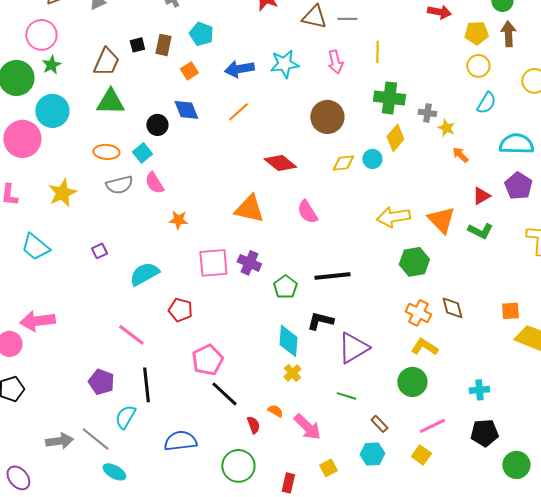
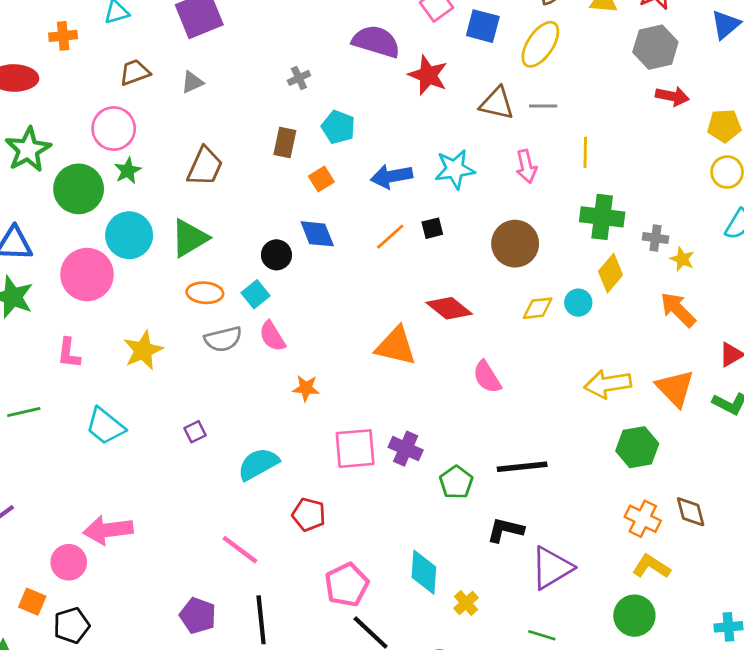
black square: (137, 45) -> (432, 228), moved
green triangle: (110, 102) -> (189, 238), moved, turned -32
orange arrow: (460, 155) -> (678, 310), moved, size x1.6
orange triangle: (249, 209) -> (396, 346), moved
cyan diamond: (288, 341) -> (424, 572), moved

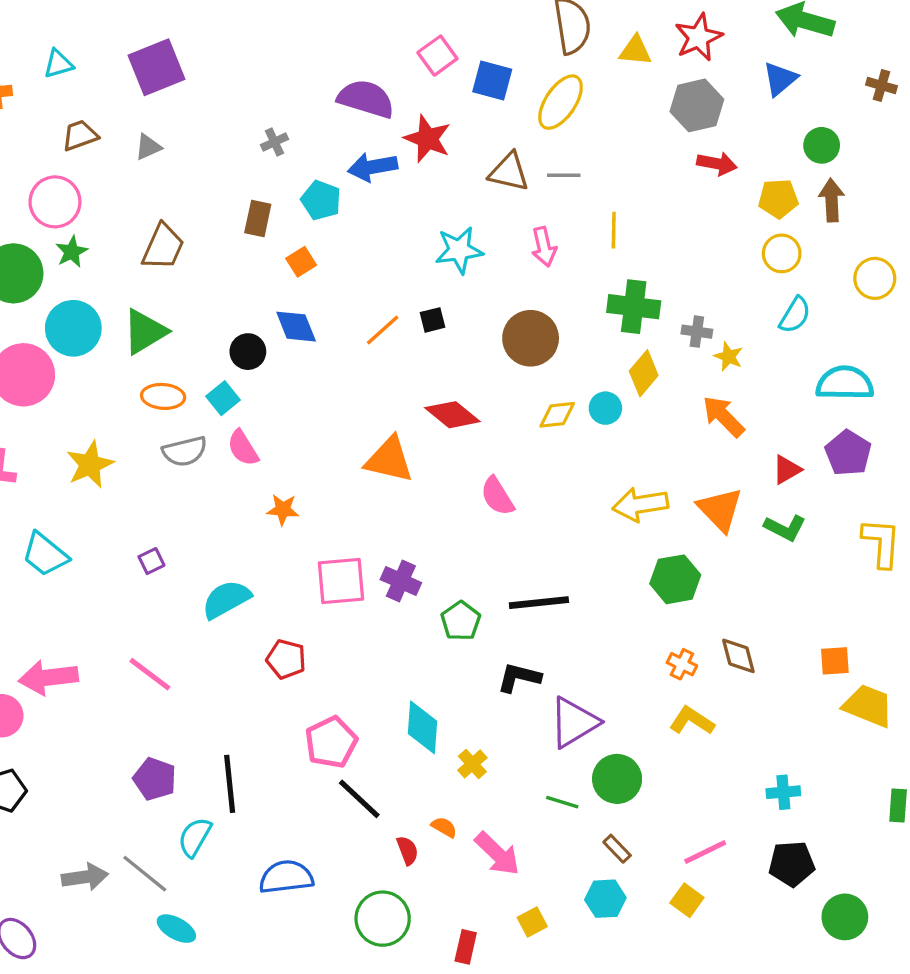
blue arrow: (392, 176) -> (373, 167), moved
orange cross: (643, 519) -> (682, 664), size x0.7
pink line: (240, 550) -> (150, 674), moved
green circle: (634, 616) -> (617, 779), moved

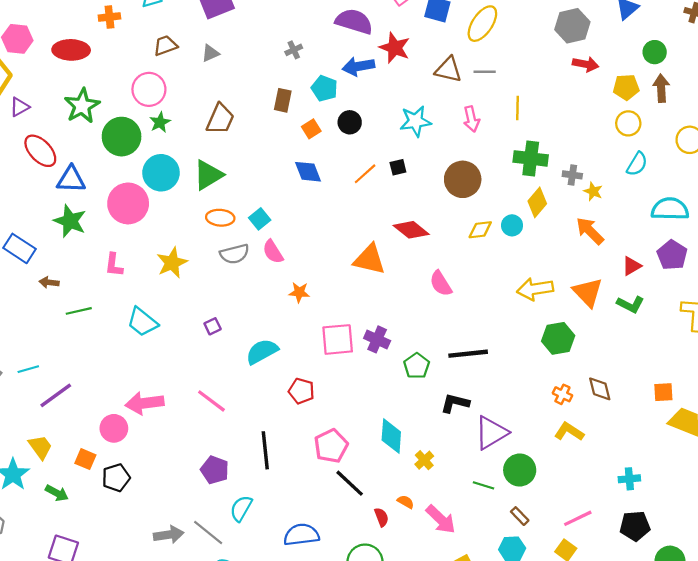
black circle: (248, 352) -> (350, 122), moved
black line: (230, 784) -> (265, 450), moved

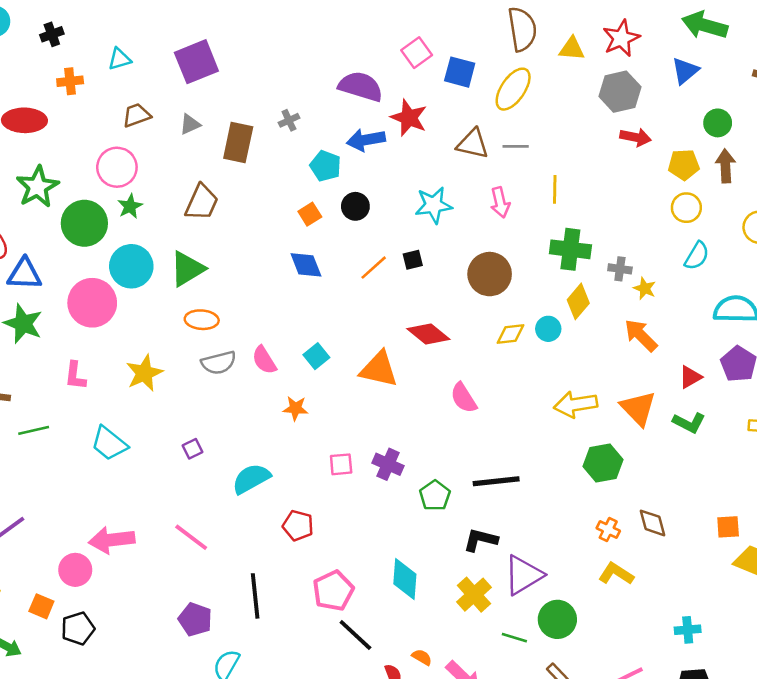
brown rectangle: (283, 100) -> (238, 142), moved, size x1.4
cyan square: (260, 219) -> (316, 356), moved
pink square: (338, 339) -> (341, 464), size x0.6
yellow cross: (424, 460) -> (474, 595), moved, size x1.5

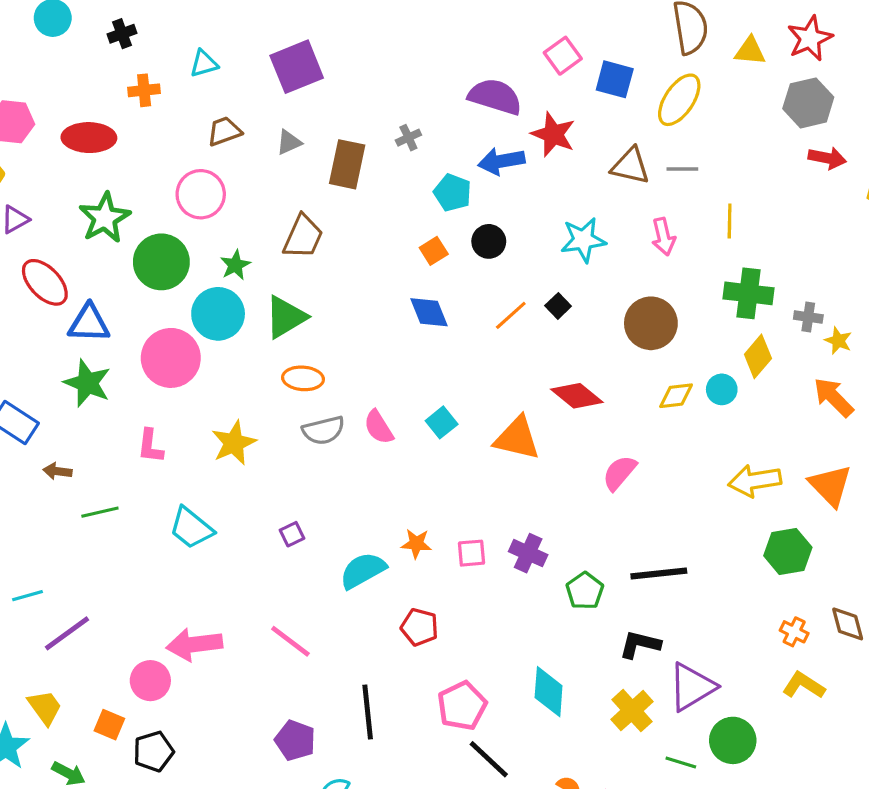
green star: (130, 206) -> (235, 265), moved
black square: (413, 260) -> (558, 306), turned -30
pink semicircle: (464, 398) -> (619, 473), turned 72
orange star: (295, 408) -> (416, 544), moved

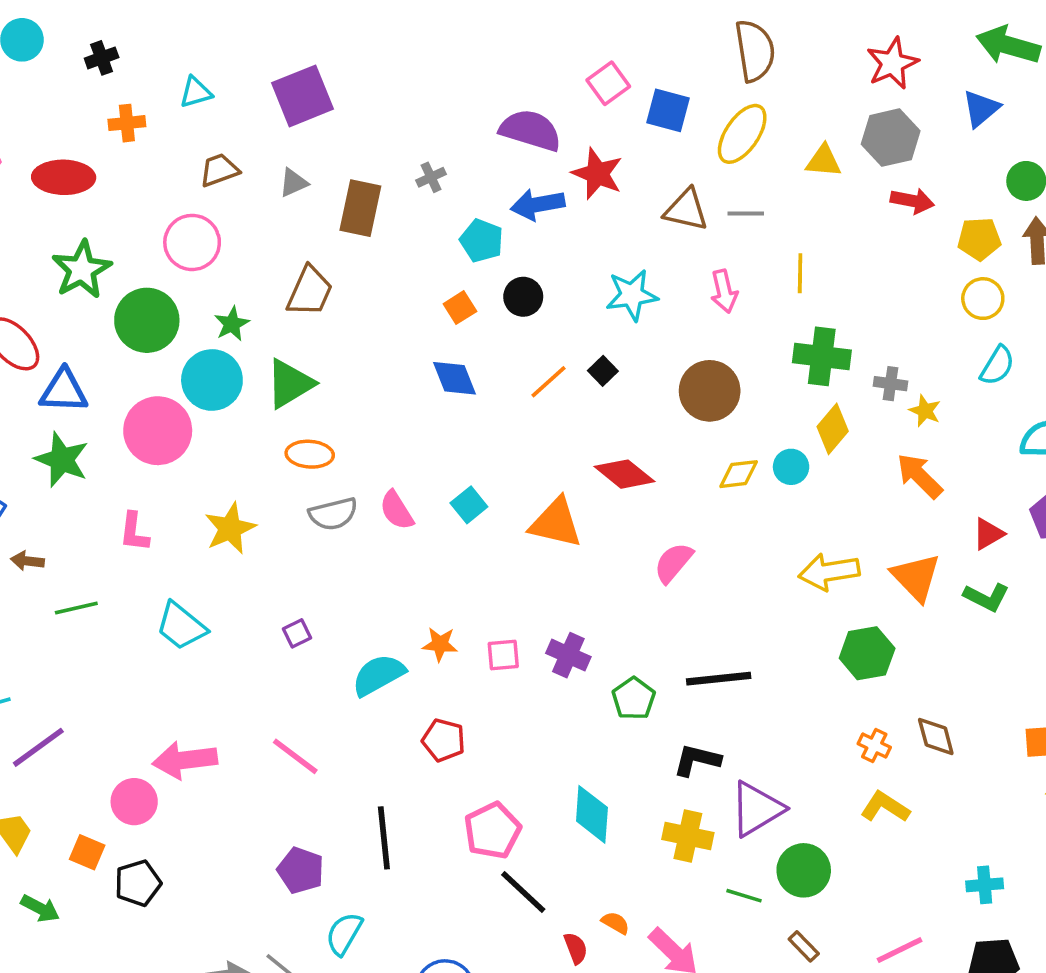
yellow triangle: (750, 51) -> (824, 161), moved
yellow cross: (632, 711) -> (688, 836), turned -36

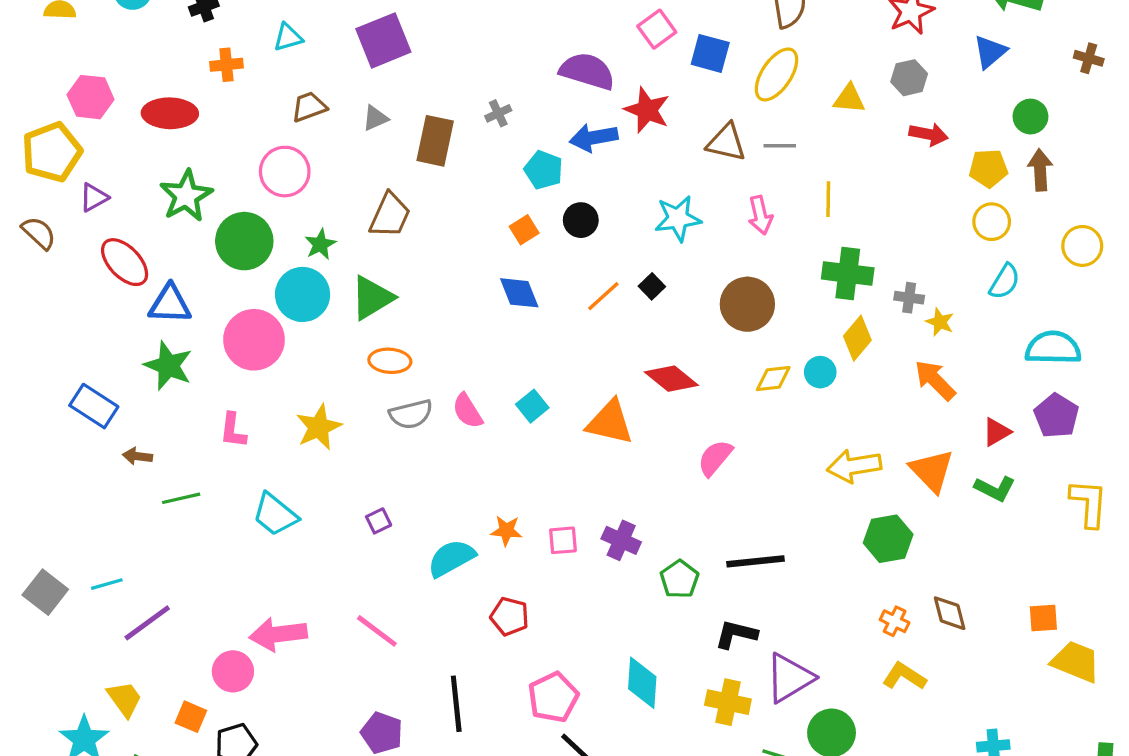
gray hexagon: (891, 138) -> (909, 78), size x0.7

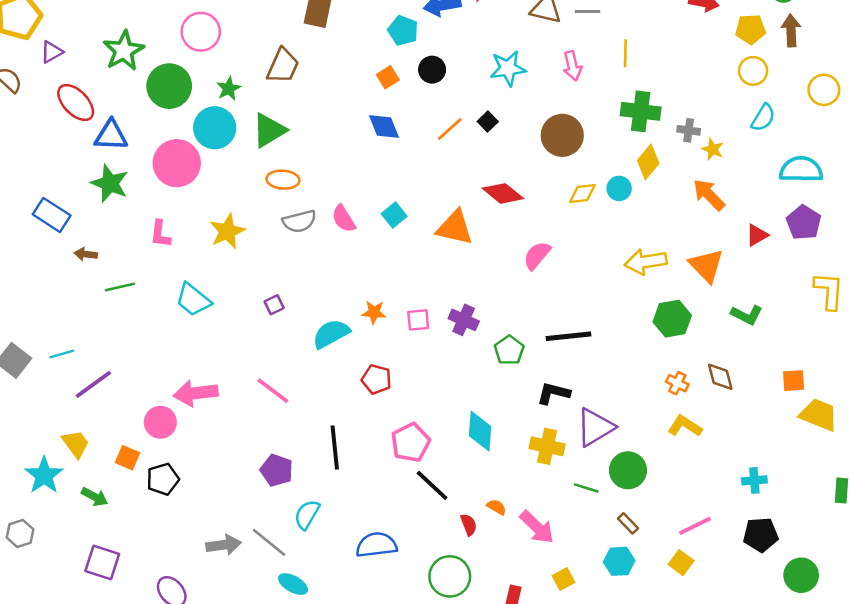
green L-shape: (995, 489) -> (747, 315), moved

